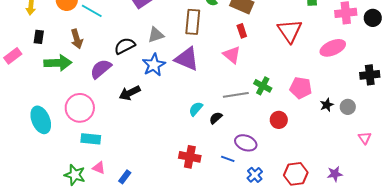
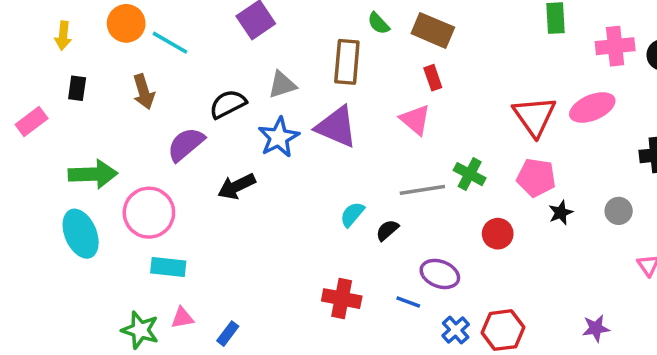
red triangle: (290, 31) -> (534, 116), moved
green arrow: (58, 63) -> (93, 174), moved
black star: (327, 105) -> (561, 213), moved
pink triangle: (99, 168) -> (182, 318), turned -32
red hexagon: (296, 174) -> (503, 330), moved

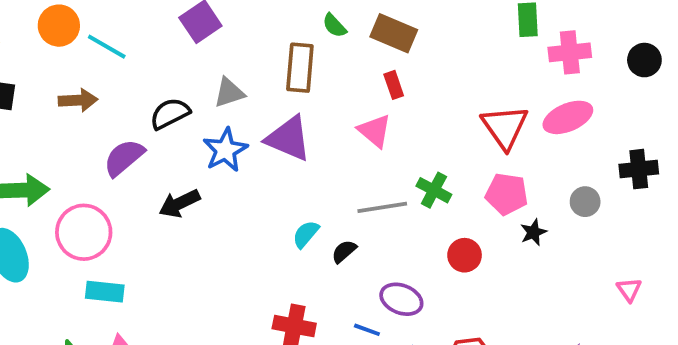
pink cross: (615, 46) -> (570, 52), moved
brown arrow: (144, 92) -> (78, 100), turned -76
gray circle: (619, 211) -> (585, 202), moved

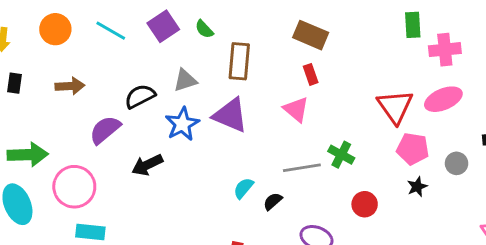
green semicircle: (334, 26) -> (204, 29), moved
cyan line: (107, 47) -> (111, 31), moved
pink pentagon: (507, 194) -> (413, 149), moved

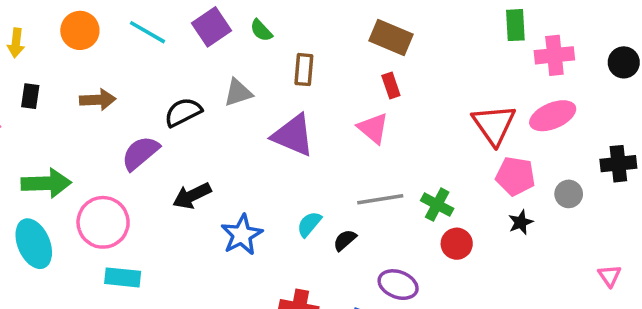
brown rectangle: (239, 61) -> (304, 70), size x0.7
blue star: (182, 124) -> (242, 235), moved
green cross: (341, 155) -> (437, 205), moved

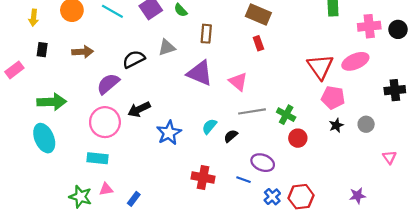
pink cross: (554, 55) -> (369, 26), moved
pink triangle: (373, 128) -> (238, 82), moved
gray circle: (569, 194) -> (366, 124), moved
pink circle: (103, 222) -> (105, 122), moved

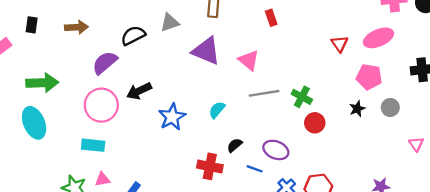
red triangle: (320, 67) -> (340, 44), size x0.6
pink pentagon: (333, 98) -> (369, 77), moved
black semicircle: (231, 136) -> (235, 145), moved

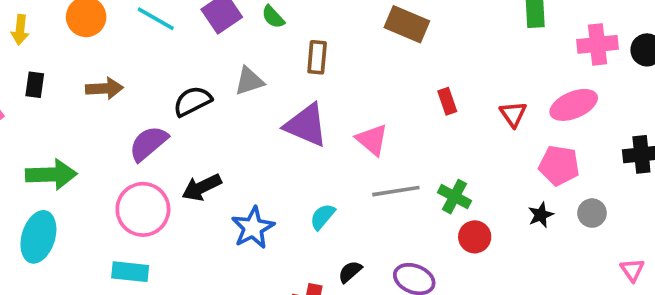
red rectangle: (271, 18) -> (447, 101), moved
cyan ellipse: (34, 123) -> (38, 237), turned 40

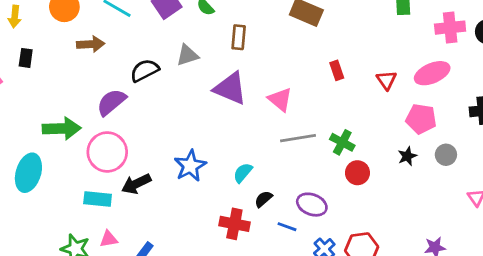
brown arrow: (104, 88) -> (91, 44), moved
green arrow: (51, 175) -> (62, 128), moved
black arrow: (202, 187) -> (136, 184), moved
cyan semicircle: (323, 217) -> (243, 173), moved

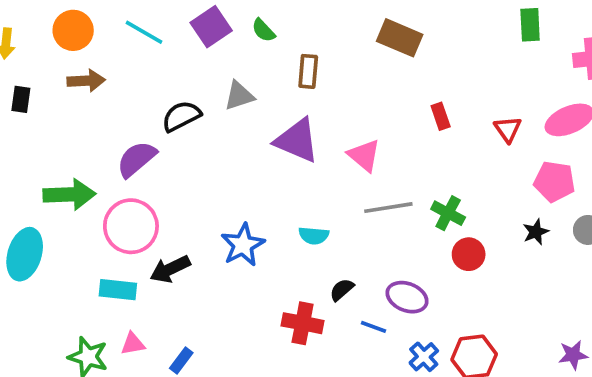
brown arrow: (91, 44) -> (86, 81), moved
cyan semicircle: (243, 173) -> (314, 236), moved, turned -125

